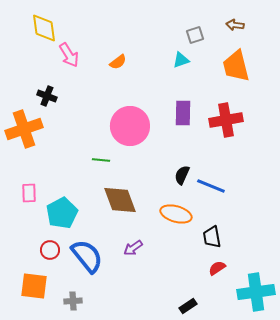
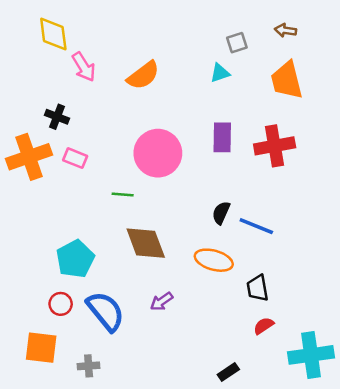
orange semicircle: (118, 62) -> (143, 75), size x1.6
pink rectangle: (29, 193) -> (75, 158), moved, turned -66

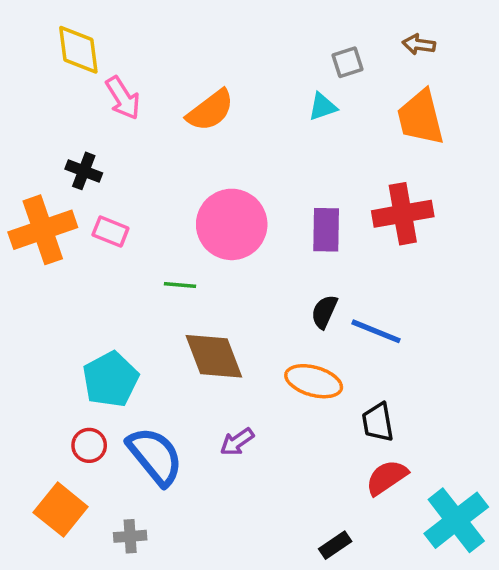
purple rectangle: (222, 137) -> (326, 230), moved
red semicircle: (264, 326) -> (387, 477), size x1.4
orange square: (41, 348) -> (61, 510), turned 32
cyan cross: (311, 355) -> (456, 520), turned -30

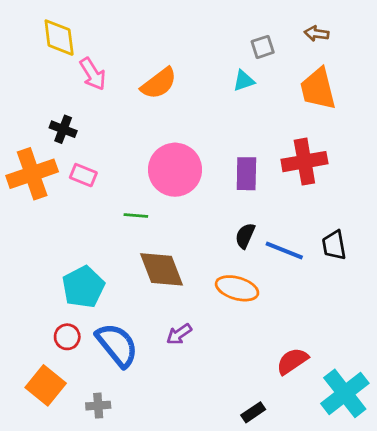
black trapezoid: (378, 422) -> (334, 245), moved

